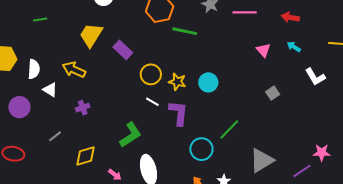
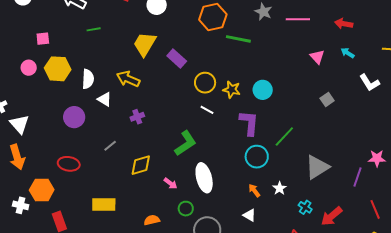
purple L-shape: (179, 113) -> (249, 123), moved
purple line: (302, 171) -> (358, 177), turned -36

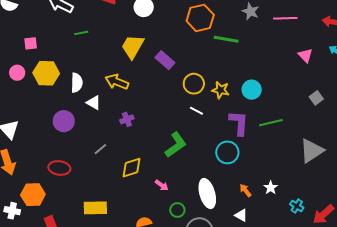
green line: (284, 137) -> (271, 123), moved, turned 35
cyan circle: (257, 157) -> (227, 152), moved
gray triangle: (317, 167) -> (312, 151), moved
white ellipse: (204, 178) -> (207, 193), moved

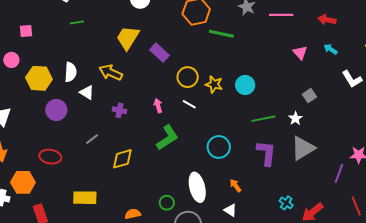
yellow hexagon: (46, 73) -> (39, 78), moved
purple cross: (127, 119) -> (119, 110), turned 32
purple L-shape: (239, 123) -> (266, 153), moved
pink arrow: (162, 185) -> (158, 106), moved, turned -144
white star: (271, 188) -> (295, 118), moved

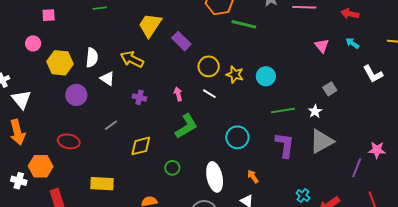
green circle: (167, 203) -> (172, 168), moved

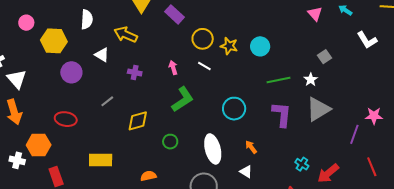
white semicircle: (92, 58) -> (87, 19), moved

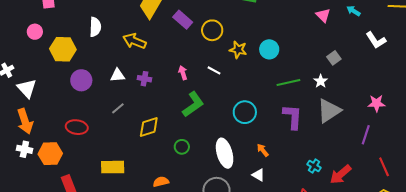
yellow circle: (203, 39) -> (212, 30), moved
white triangle: (102, 55) -> (118, 75), moved, turned -35
pink star: (374, 116) -> (376, 103), moved
white cross: (17, 160) -> (24, 149), moved

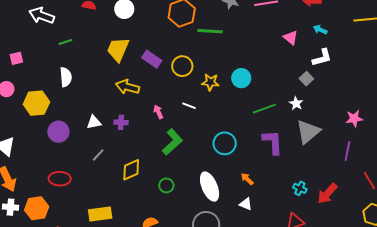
white L-shape: (376, 40) -> (322, 58), moved, turned -65
yellow arrow: (134, 41) -> (128, 87), moved

